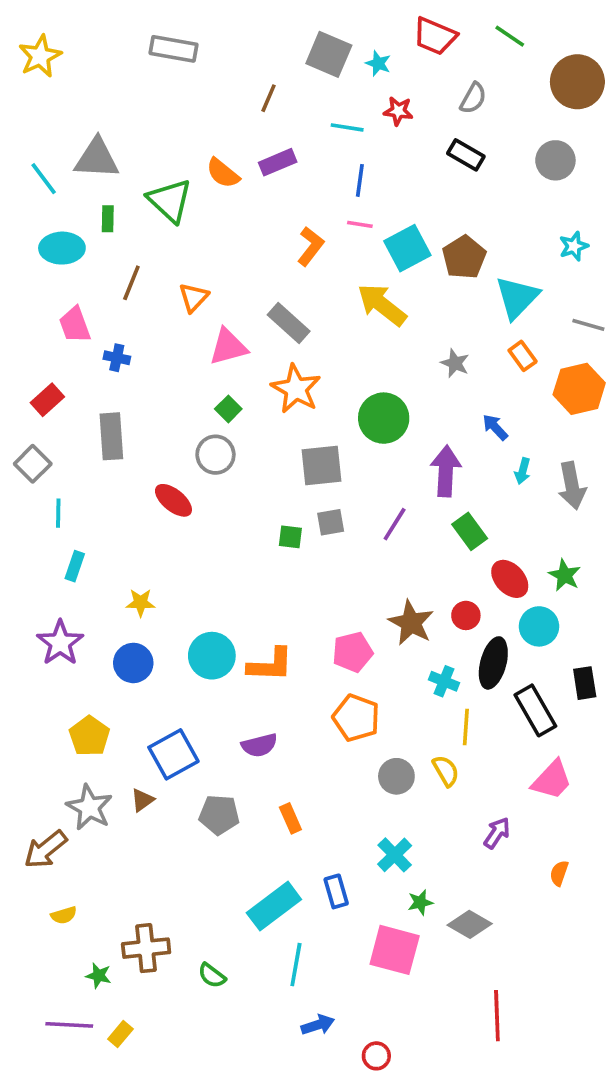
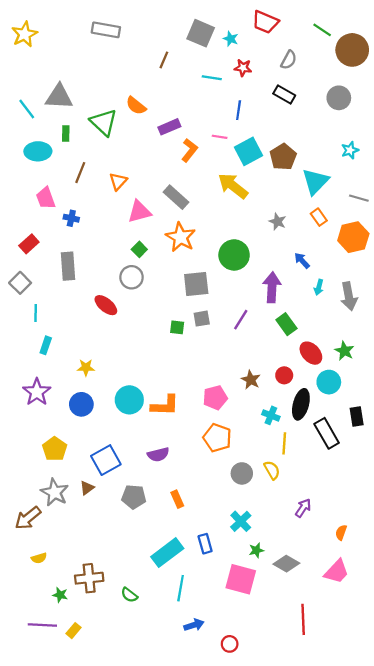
green line: (510, 36) -> (322, 30), moved
purple rectangle: (278, 162) -> (169, 127), moved
blue line: (360, 180) -> (239, 110), moved
brown star: (411, 623) -> (251, 380), size x0.7
pink trapezoid: (552, 780) -> (337, 572), moved

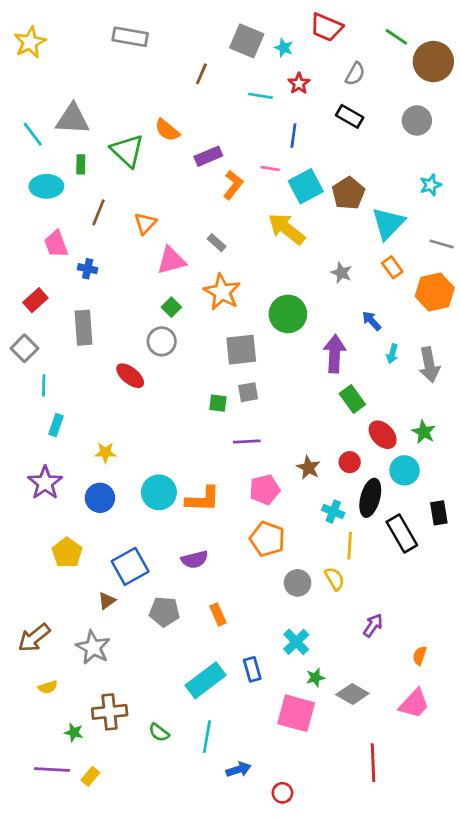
red star: (243, 68) -> (299, 83), turned 30
gray rectangle: (176, 197) -> (217, 243), size x0.6
purple line: (241, 320) -> (247, 442), moved, turned 55
gray star: (55, 492) -> (93, 647), moved
cyan line: (181, 588) -> (207, 737), moved

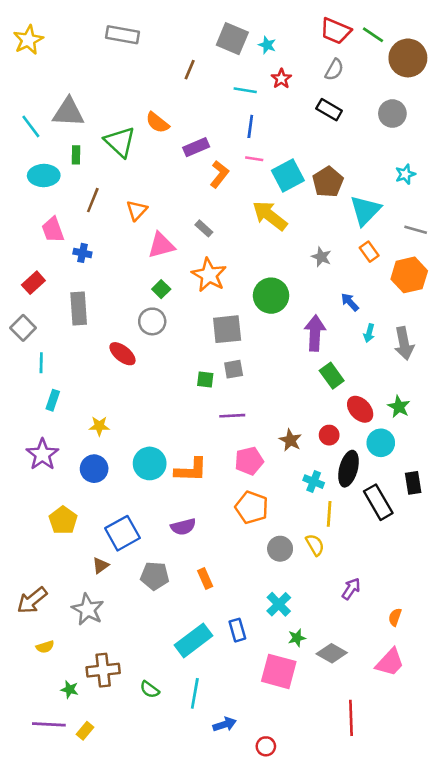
red trapezoid: (326, 27) -> (336, 31), moved
blue line: (293, 136) -> (250, 126), moved

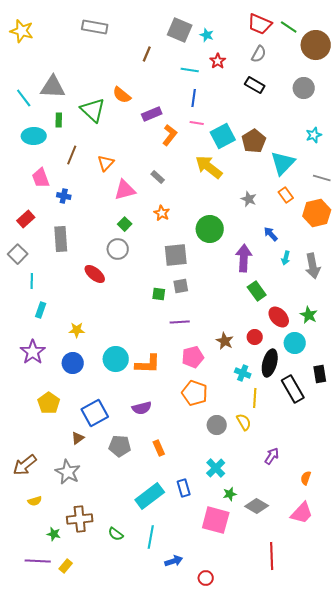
yellow star: (28, 40) -> (22, 31), turned -30
orange star: (209, 275) -> (162, 213), size x0.6

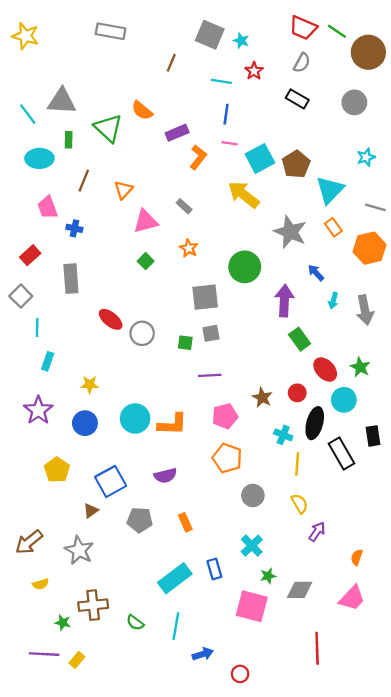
gray star: (249, 199) -> (290, 232), size x1.8
gray circle: (118, 249) -> (142, 333), moved
yellow semicircle: (244, 422) -> (300, 504), moved
gray diamond: (257, 506) -> (300, 590), turned -30

